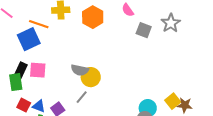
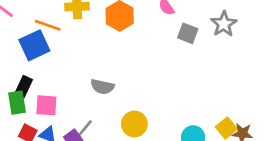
pink square: (38, 70) -> (46, 105), moved
yellow circle: (91, 77) -> (134, 124), moved
gray line: (82, 97) -> (85, 128), moved

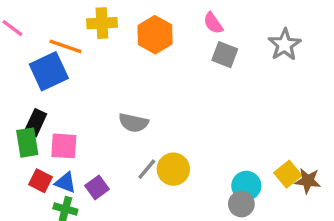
gray square: (188, 33) -> (225, 55), moved
gray line: (85, 128) -> (147, 169), moved

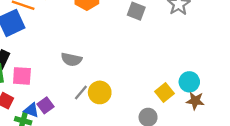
yellow square: (288, 174) -> (165, 92), moved
blue triangle: (65, 182) -> (31, 110), moved
cyan circle: (246, 186) -> (189, 82), moved

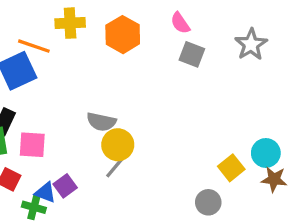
yellow circle: (100, 92) -> (118, 145), moved

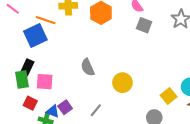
gray semicircle: (101, 122) -> (88, 67), turned 54
yellow circle: (118, 145) -> (122, 83), moved
gray line: (114, 168) -> (96, 110), moved

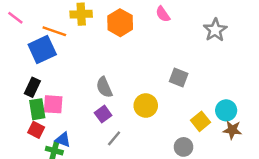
gray square: (144, 25) -> (179, 77), moved
green rectangle: (22, 80) -> (37, 109), moved
purple square: (65, 107) -> (103, 114), moved

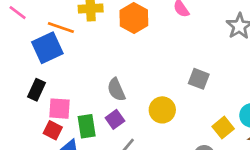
green rectangle: (37, 109) -> (87, 126), moved
red square: (36, 130) -> (53, 130), moved

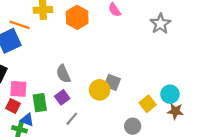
gray square: (199, 79) -> (112, 82), moved

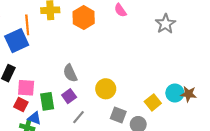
orange line: (19, 25) -> (27, 25), turned 66
gray square: (112, 82) -> (118, 115), moved
brown star: (175, 111) -> (188, 94), moved

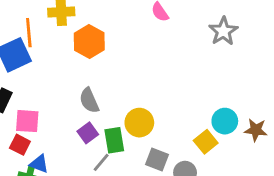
orange hexagon: (84, 18) -> (89, 42), moved
cyan circle: (175, 93) -> (225, 121), moved
green rectangle: (47, 101) -> (114, 140), moved

